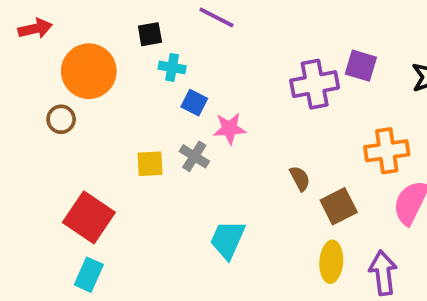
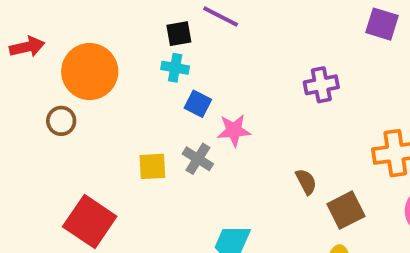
red arrow: (35, 29) -> (27, 47), moved
black square: (150, 34) -> (179, 34), moved
purple square: (361, 66) -> (382, 24), moved
purple cross: (315, 84) -> (321, 85), size x0.7

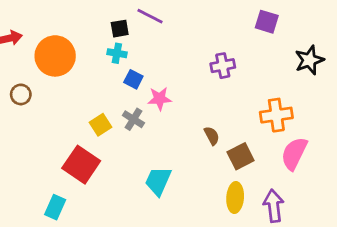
brown circle: (61, 121) -> (21, 94), moved
yellow square: (152, 166) -> (100, 125), turned -30
red square: (90, 221) -> (81, 165), moved

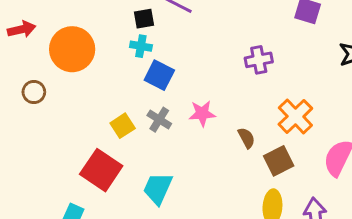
blue square: (133, 79) -> (159, 75), size x1.4
pink star: (160, 99) -> (202, 113), moved
orange cross: (276, 115) -> (295, 116), moved, turned -36
cyan trapezoid: (158, 181) -> (158, 188), moved

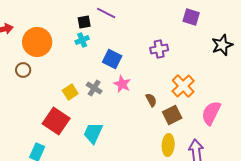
cyan cross: (141, 46) -> (82, 40), turned -32
blue square: (159, 75) -> (112, 59), moved
brown circle: (34, 92) -> (23, 70), moved
pink star: (202, 113) -> (122, 84), turned 30

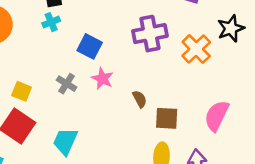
purple cross: (159, 49) -> (150, 34), size x1.5
orange cross: (183, 86) -> (196, 49), moved
yellow square: (70, 92) -> (22, 91), moved, turned -35
brown square: (172, 115) -> (167, 118), turned 30

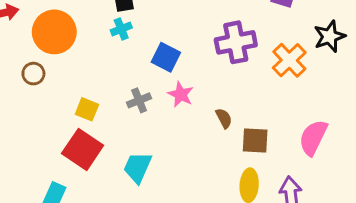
gray cross: (67, 84) -> (139, 100), turned 36

